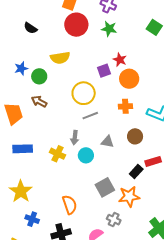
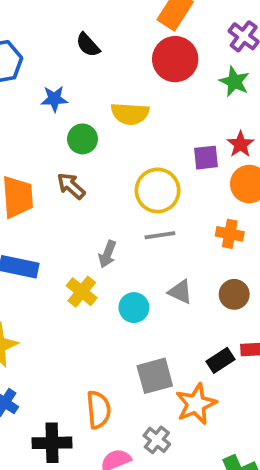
blue star: (21, 68) -> (54, 99), moved
gray arrow: (75, 138) -> (107, 254), moved
orange star: (129, 197) -> (196, 404), turned -30
orange semicircle: (70, 205) -> (99, 410), moved

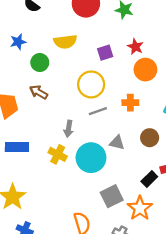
purple square: (206, 158) -> (105, 53), moved
orange cross: (230, 234) -> (130, 103), moved
cyan circle: (134, 308) -> (91, 158), size x1.6

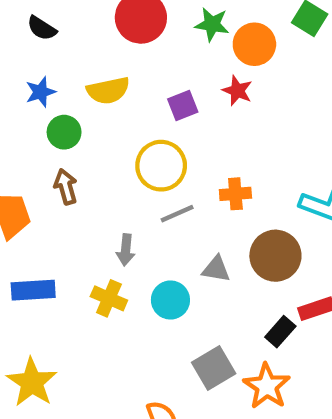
blue star: (18, 42) -> (40, 92), moved
orange circle: (145, 70) -> (254, 44), moved
brown arrow: (39, 92) -> (66, 187), turned 48
brown circle: (150, 138) -> (275, 256), size x1.5
cyan circle: (91, 158) -> (170, 300), size x0.7

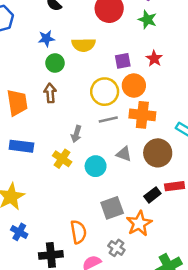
orange circle: (254, 44) -> (134, 86), moved
orange cross: (235, 194) -> (142, 115), size x1.5

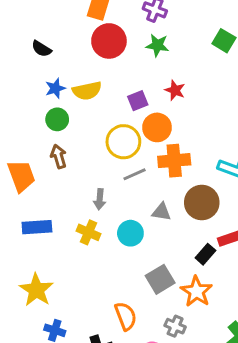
blue star: (46, 38) -> (55, 88), moved

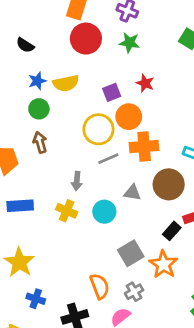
gray cross: (175, 326) -> (134, 292), moved, turned 36

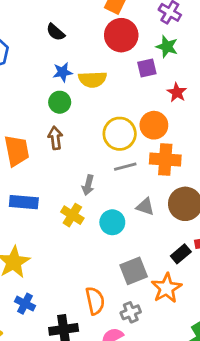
purple square: (112, 92) -> (147, 68), moved

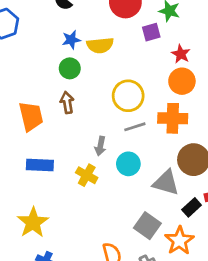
orange circle: (154, 125) -> (182, 81), moved
gray triangle: (145, 207) -> (166, 183), moved, size x1.5
cyan circle: (112, 222) -> (128, 164), moved
gray square: (134, 271) -> (147, 226), turned -30

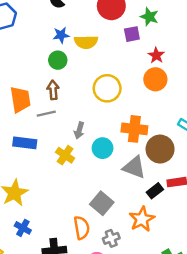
orange cross: (173, 118) -> (134, 129), moved
gray line: (135, 127) -> (46, 114), moved
gray square: (147, 226) -> (102, 203), moved

